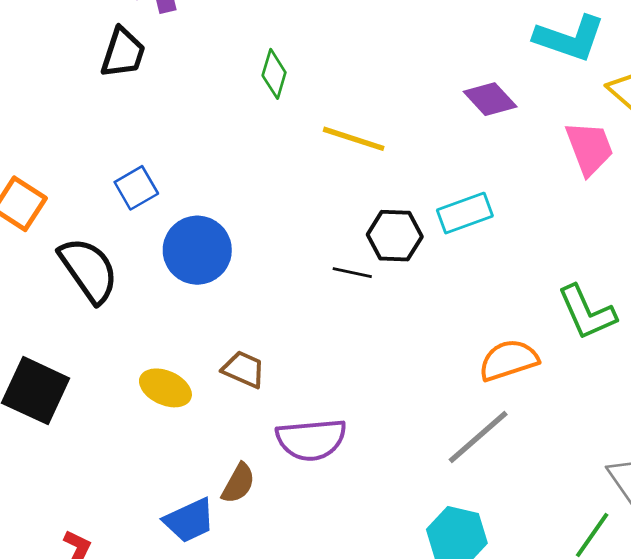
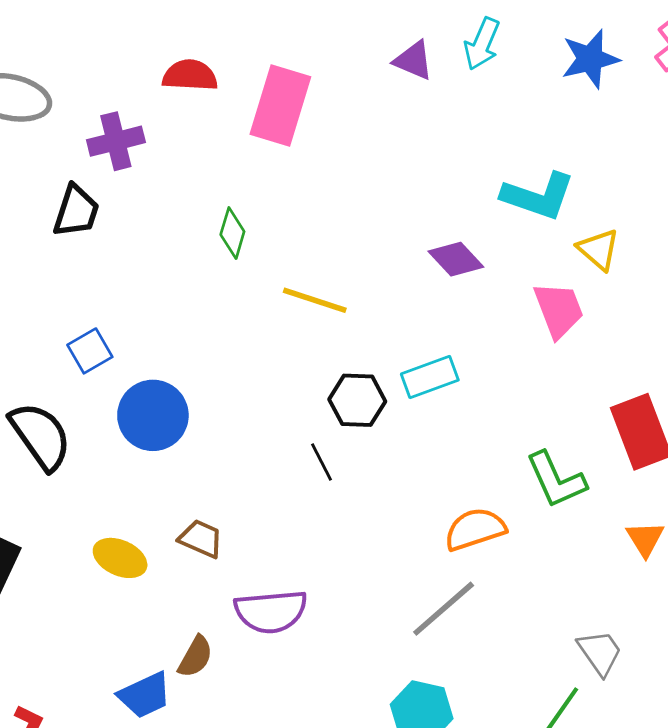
black line: (352, 273) -> (322, 462), moved, turned 51

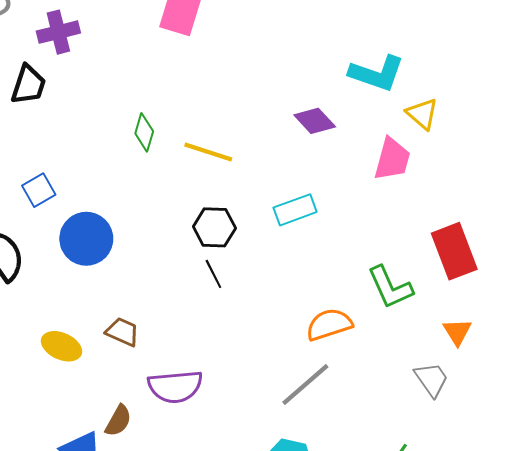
green diamond: (232, 233) -> (144, 132), moved
pink trapezoid: (559, 310) -> (392, 159), turned 36
black hexagon: (357, 400) -> (214, 227), moved
gray trapezoid: (600, 653) -> (431, 379), moved

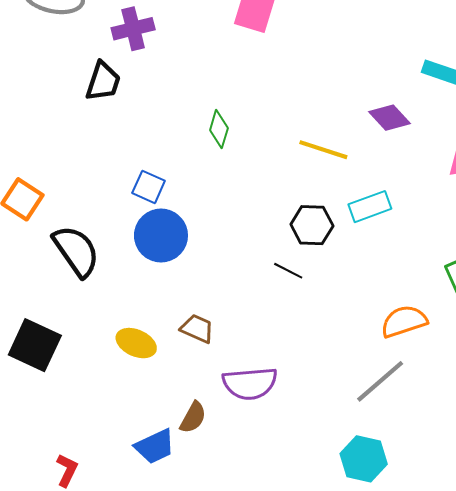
yellow line: (208, 152) -> (323, 150), moved
blue square: (39, 190) -> (149, 187), moved, turned -36
black hexagon: (214, 227) -> (312, 225), moved
black line: (213, 274) -> (288, 271), turned -36

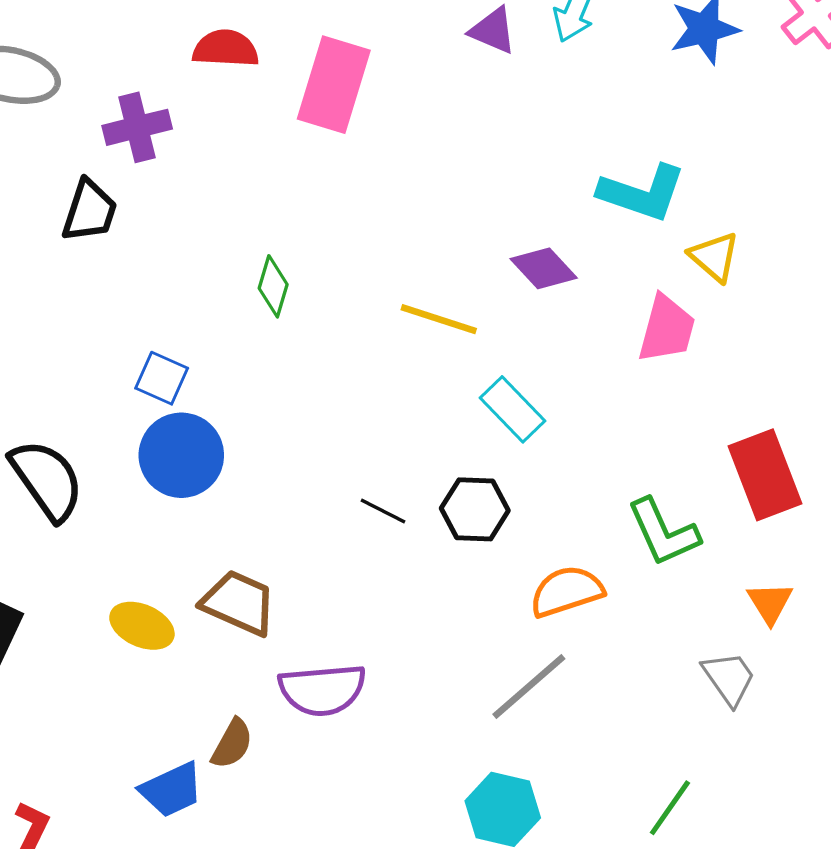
cyan rectangle: (370, 207) -> (513, 409), turned 66
black hexagon: (312, 225) -> (475, 509), moved
brown trapezoid: (197, 329) -> (239, 603), size x1.4

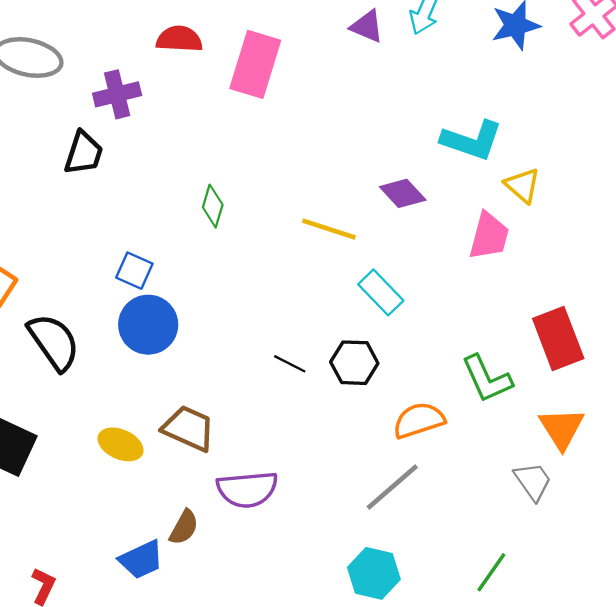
orange triangle: (770, 603) -> (562, 428), size x1.4

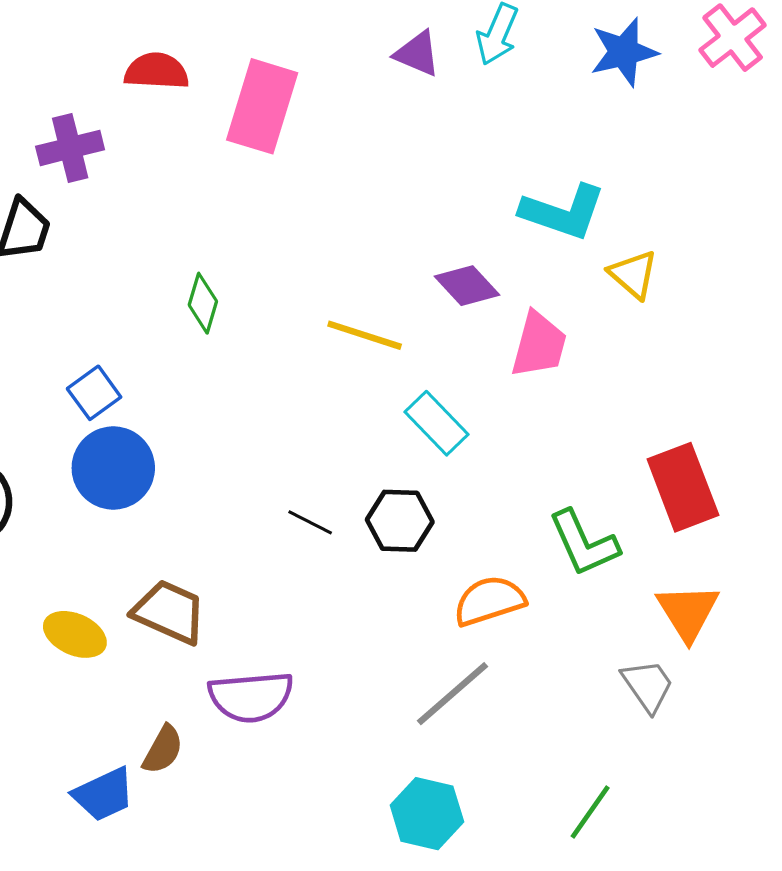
pink trapezoid: (489, 236) -> (539, 345), moved
blue square: (134, 271) -> (94, 393), turned 30

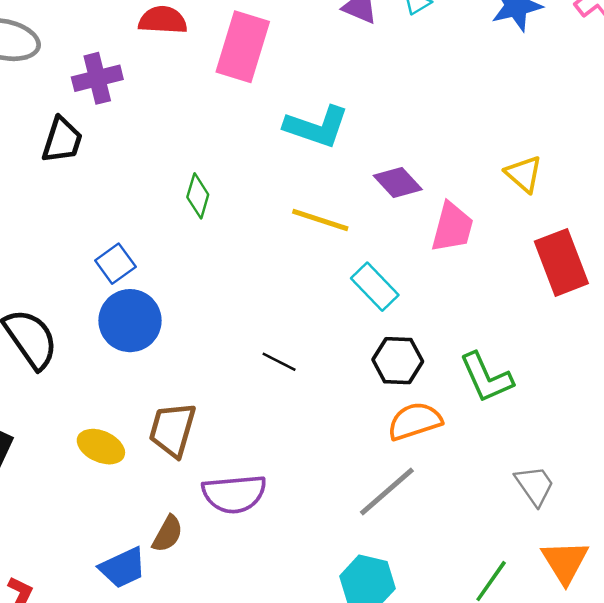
cyan L-shape: (563, 212) -> (317, 127), moved
red rectangle: (683, 487) -> (561, 262), moved
black hexagon: (400, 521) -> (398, 361), moved
brown trapezoid: (169, 612) -> (172, 430), turned -98
orange triangle: (688, 612) -> (565, 562), moved

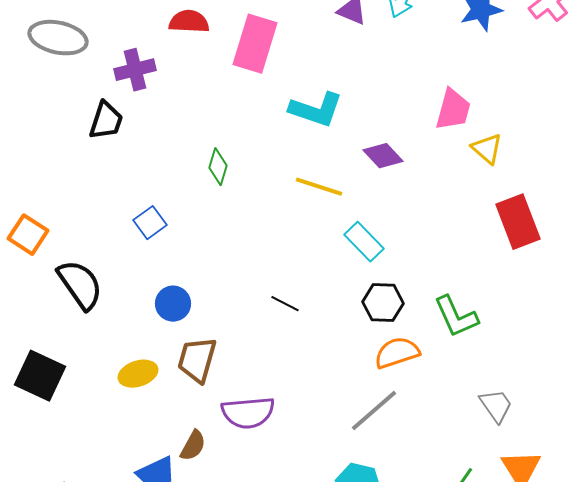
pink trapezoid: (452, 227) -> (453, 110), moved
blue circle: (130, 321) -> (173, 304), moved, size x0.7
yellow ellipse: (101, 447) -> (138, 374), turned -42

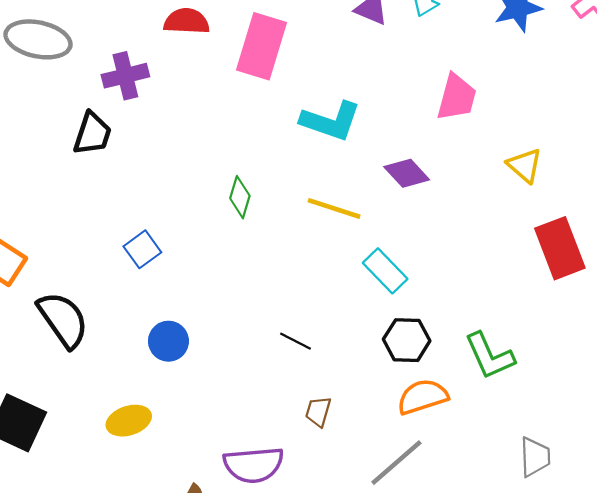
pink trapezoid: (453, 110) -> (457, 97), moved
green diamond: (218, 167) -> (240, 197), moved
brown trapezoid: (197, 360) -> (318, 412), moved, size x0.6
gray trapezoid: (496, 406) -> (535, 457), turned 33

